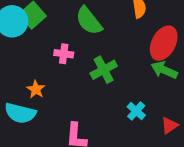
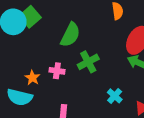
green semicircle: (89, 21) -> (70, 35), moved, turned -115
pink cross: (64, 54) -> (57, 71), moved

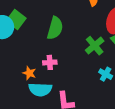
green cross: (88, 62) -> (95, 46), moved
cyan semicircle: (20, 97) -> (40, 89), moved

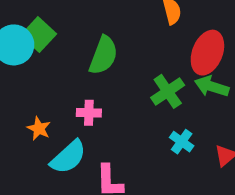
orange star: (29, 73) -> (39, 128), moved
cyan semicircle: (40, 89) -> (68, 157), turned -50

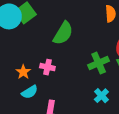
orange star: (39, 128) -> (23, 72), moved
cyan semicircle: (68, 157) -> (30, 92), size x0.7

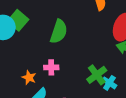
green cross: (99, 63) -> (97, 75), moved

